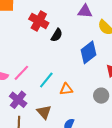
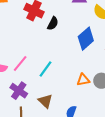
orange triangle: (66, 89) -> (83, 80), moved

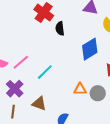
black semicircle: (53, 23) -> (60, 28), turned 136
brown triangle: (45, 101) -> (39, 104), turned -35

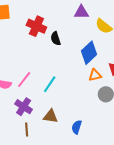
orange triangle: (80, 89) -> (95, 75), moved

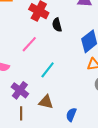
pink line: (24, 80) -> (29, 44), moved

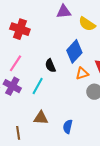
black semicircle: (57, 25) -> (50, 66), moved
purple cross: (20, 90) -> (12, 86), moved

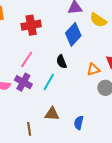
red cross: (20, 29) -> (31, 25), turned -30
blue diamond: (74, 51) -> (73, 34), moved

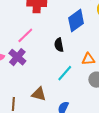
cyan line: (49, 82) -> (65, 73), moved

